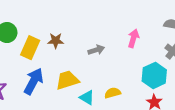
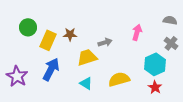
yellow trapezoid: (67, 80) -> (87, 57), moved
yellow semicircle: (113, 93) -> (119, 79), size x1.5
cyan triangle: (87, 98) -> (86, 83), moved

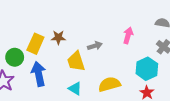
green circle: (28, 27) -> (15, 57), moved
yellow trapezoid: (87, 57) -> (76, 61), turned -90
blue arrow: (51, 69) -> (39, 74), turned -40

